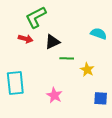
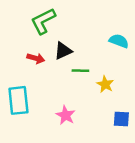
red arrow: (26, 39) -> (36, 58), moved

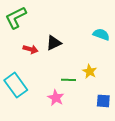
green L-shape: (43, 21) -> (16, 18), moved
green line: (80, 71) -> (68, 80), moved
cyan rectangle: (18, 100) -> (16, 85), turned -30

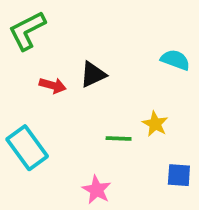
pink star: (56, 98) -> (97, 190), moved

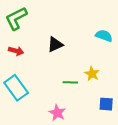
red arrow: (53, 85) -> (16, 51), moved

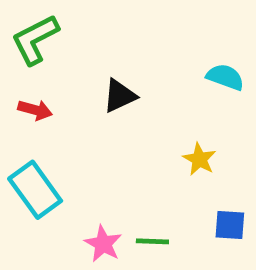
green line: (70, 82) -> (152, 241), moved
pink star: (57, 113) -> (103, 244), moved

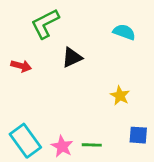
green L-shape: (35, 40) -> (45, 24), moved
cyan semicircle: (225, 77) -> (124, 32), moved
cyan rectangle: (35, 190) -> (25, 141), moved

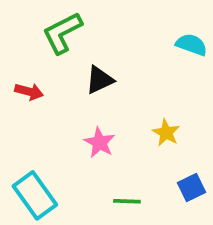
cyan semicircle: (124, 32) -> (192, 45), moved
blue square: (138, 135) -> (192, 188), turned -30
pink star: (62, 146) -> (99, 143), moved

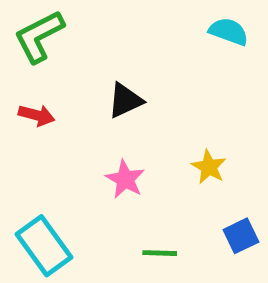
green L-shape: (62, 33) -> (39, 36), moved
cyan semicircle: (192, 45) -> (229, 32), moved

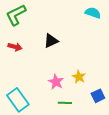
yellow star: (209, 167) -> (79, 77), moved
pink star: (125, 179) -> (56, 82), moved

